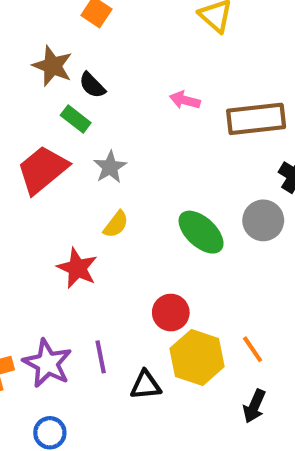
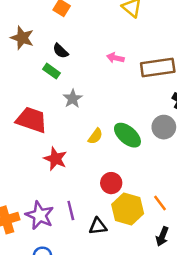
brown star: (52, 66) -> (22, 38), moved
red trapezoid: (43, 170) -> (31, 120), moved, turned 60
yellow semicircle: (116, 224) -> (95, 136), moved

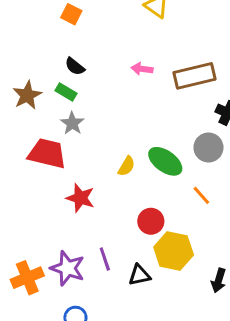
brown star: (22, 38) -> (27, 95), moved, turned 30
gray star: (73, 99) -> (72, 123), moved
orange line: (160, 203) -> (201, 195), moved

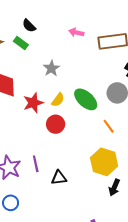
gray star: (72, 123) -> (51, 68), moved
red star: (80, 198) -> (33, 103), moved, turned 30
red circle: (151, 221) -> (56, 124), moved
yellow hexagon: (174, 251) -> (104, 162), moved

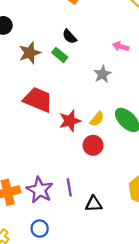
gray star: (51, 68) -> (103, 74), moved

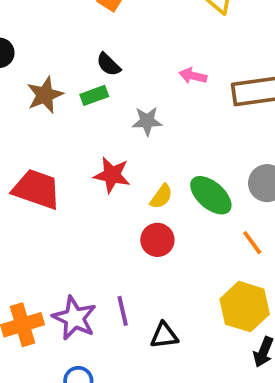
green rectangle: (60, 55) -> (94, 95), turned -56
gray star: (103, 74) -> (147, 121), moved, turned 30
red trapezoid: (38, 100) -> (37, 189), moved
red star: (70, 121) -> (112, 175), moved, turned 30

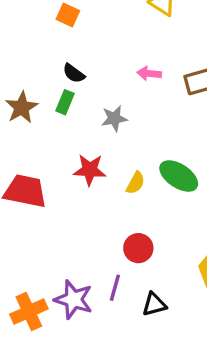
green rectangle: (94, 95) -> (65, 102), turned -40
red circle: (157, 240) -> (138, 248), moved
purple line: (123, 311) -> (115, 288), turned 36

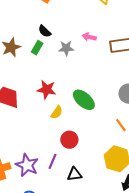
gray star: (114, 119) -> (66, 48), moved
green ellipse: (179, 176) -> (84, 100), moved
yellow semicircle: (135, 183) -> (57, 113), moved

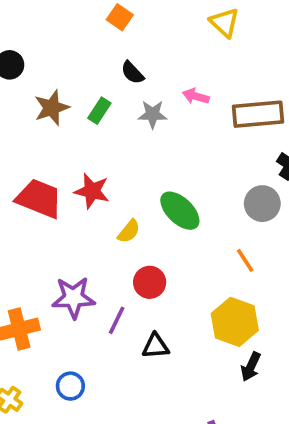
black semicircle: (45, 31) -> (132, 73), moved
red star: (47, 90) -> (92, 191), moved
purple star: (27, 165) -> (73, 298), moved, turned -30

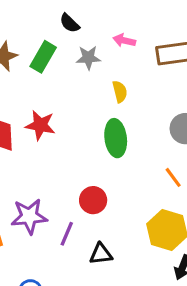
green rectangle: (99, 111) -> (43, 57), size x1.4
green ellipse: (180, 211) -> (116, 138), turned 42
yellow semicircle: (129, 231) -> (120, 92), moved, turned -50

